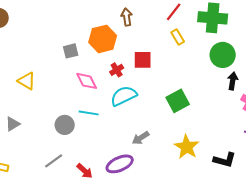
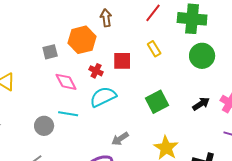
yellow rectangle: (178, 37) -> (154, 49), moved
red cross: (117, 70) -> (96, 71), turned -32
black arrow: (233, 81) -> (201, 104), moved, turned 48

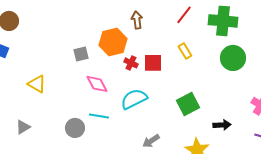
red cross: (96, 71) -> (131, 63), moved
black arrow: (201, 104) -> (222, 125), moved, turned 30

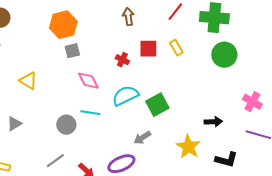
orange hexagon: (113, 42) -> (63, 25), moved
red square: (153, 63) -> (148, 49), moved
green square: (188, 104) -> (157, 105), moved

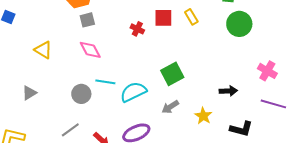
pink diamond: (88, 81) -> (90, 50), moved
cyan semicircle: (125, 96) -> (133, 92), moved
gray arrow: (142, 138) -> (170, 107), moved
yellow star: (188, 147) -> (203, 116), size x0.7

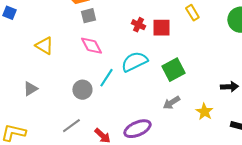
red square: (163, 18) -> (161, 28), moved
cyan line: (105, 82) -> (106, 78), turned -66
cyan semicircle: (133, 92) -> (134, 62), moved

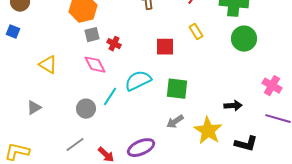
red cross: (138, 25) -> (114, 44), moved
green square: (173, 70) -> (177, 89), turned 35
yellow star: (204, 112) -> (208, 131), size x1.6

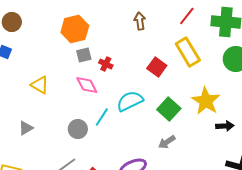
yellow rectangle: (196, 32) -> (188, 52), size x1.8
red square: (165, 47) -> (157, 67), turned 36
green square: (177, 89) -> (169, 109), turned 35
yellow star: (208, 131) -> (206, 101), moved

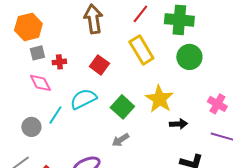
brown arrow: (140, 21) -> (93, 19), size x1.6
red cross: (106, 64) -> (59, 62), turned -32
red square: (157, 67) -> (99, 65), moved

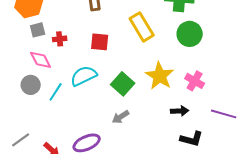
red square: (99, 65) -> (100, 42), turned -30
pink cross: (217, 104) -> (195, 81), moved
black arrow: (178, 124) -> (180, 111), moved
gray circle: (31, 127) -> (31, 85), moved

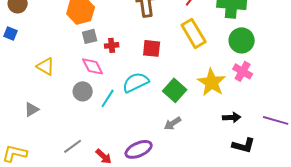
pink cross: (195, 81) -> (243, 71), moved

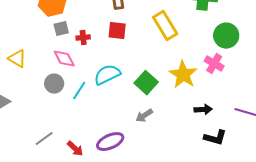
green circle: (242, 40) -> (226, 36), moved
red square: (152, 48) -> (117, 31), moved

